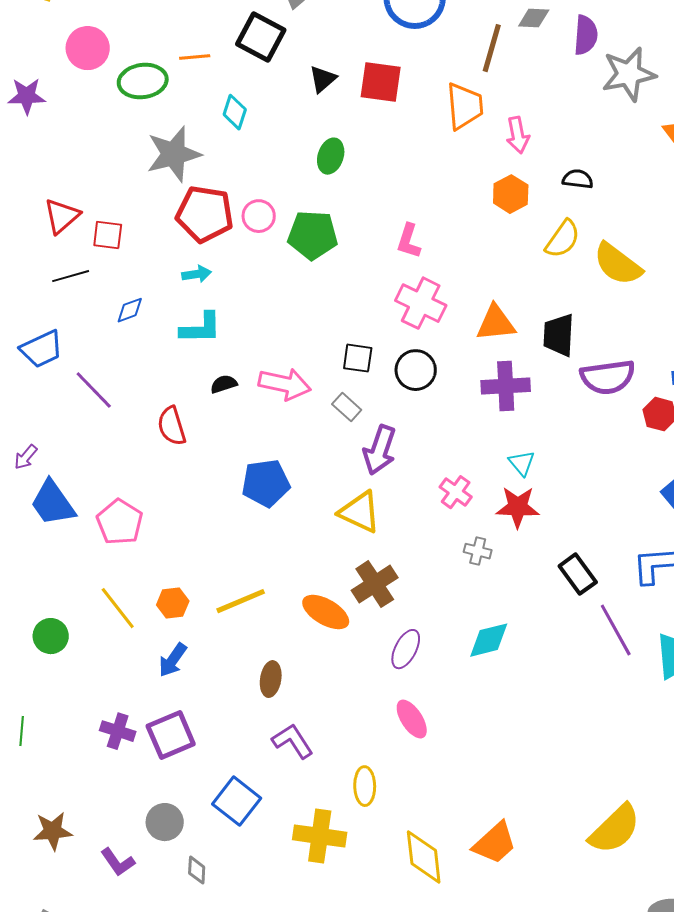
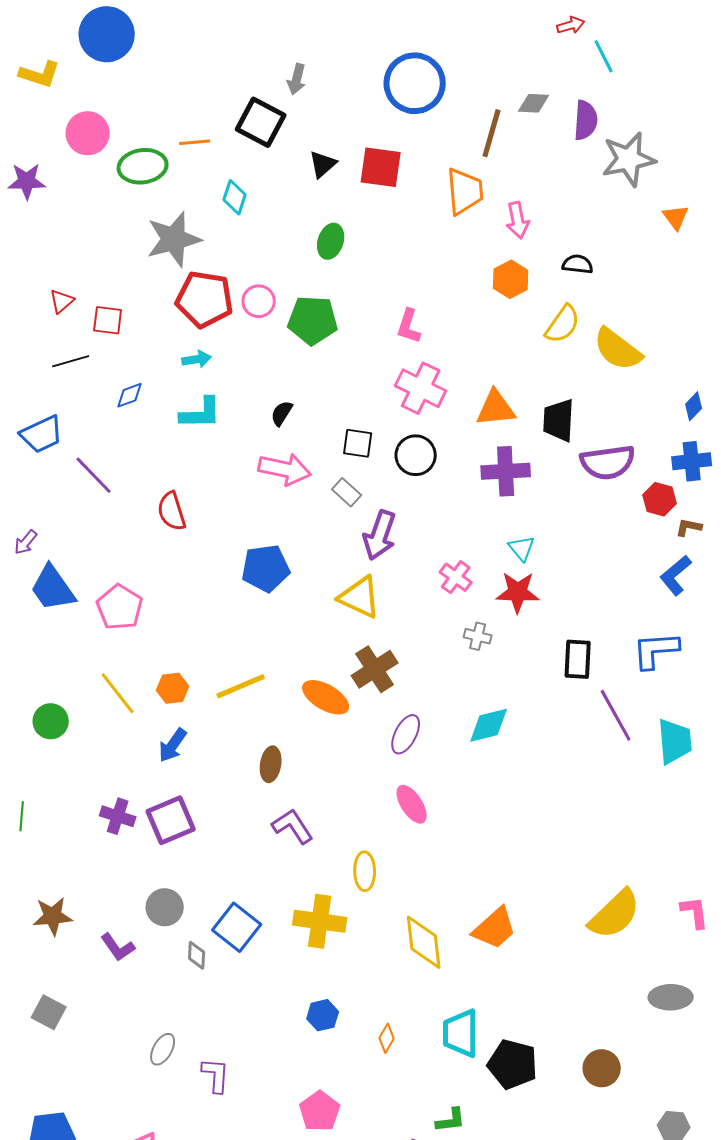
red triangle: (62, 216) -> (62, 301), size x0.7
black semicircle: (224, 384) -> (282, 413), moved, turned -40
black rectangle: (578, 574) -> (578, 659), turned 39
blue square: (237, 801) -> (237, 927), moved

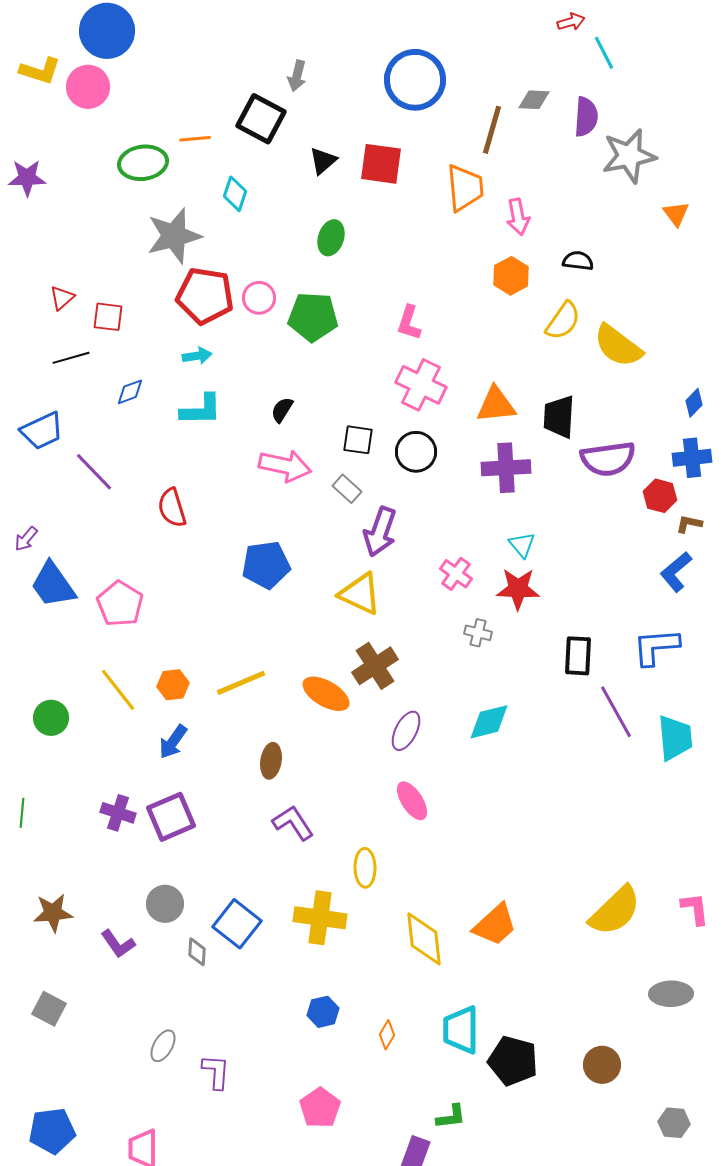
pink circle: (88, 133) -> (88, 87), moved

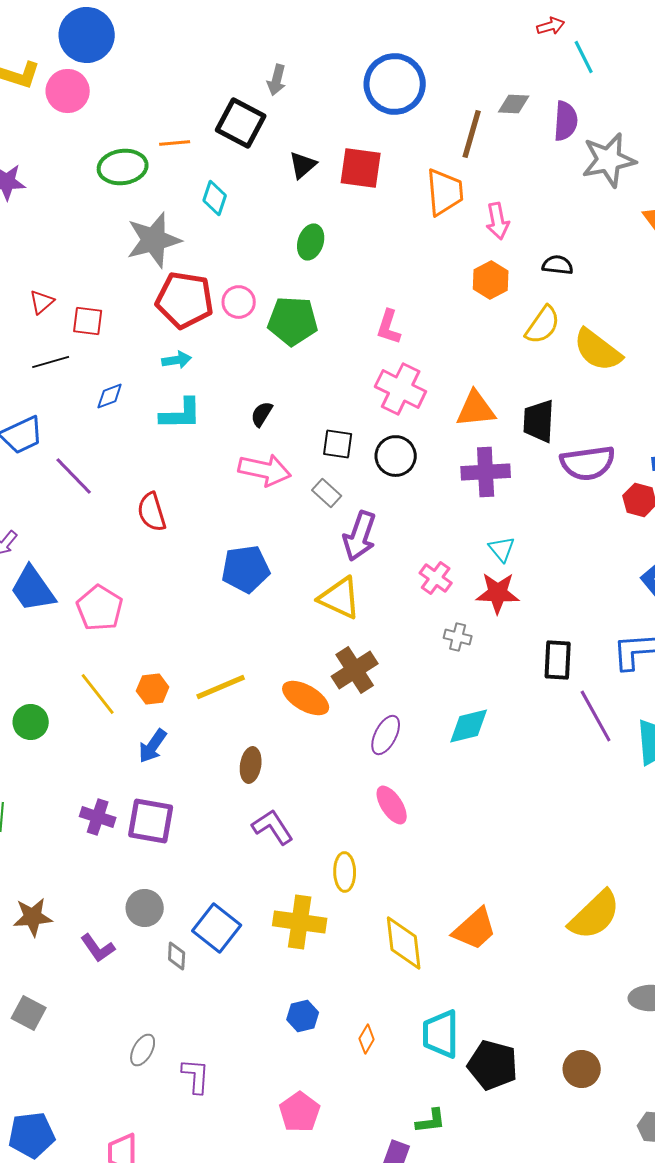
purple square: (171, 817) -> (151, 821), turned 33

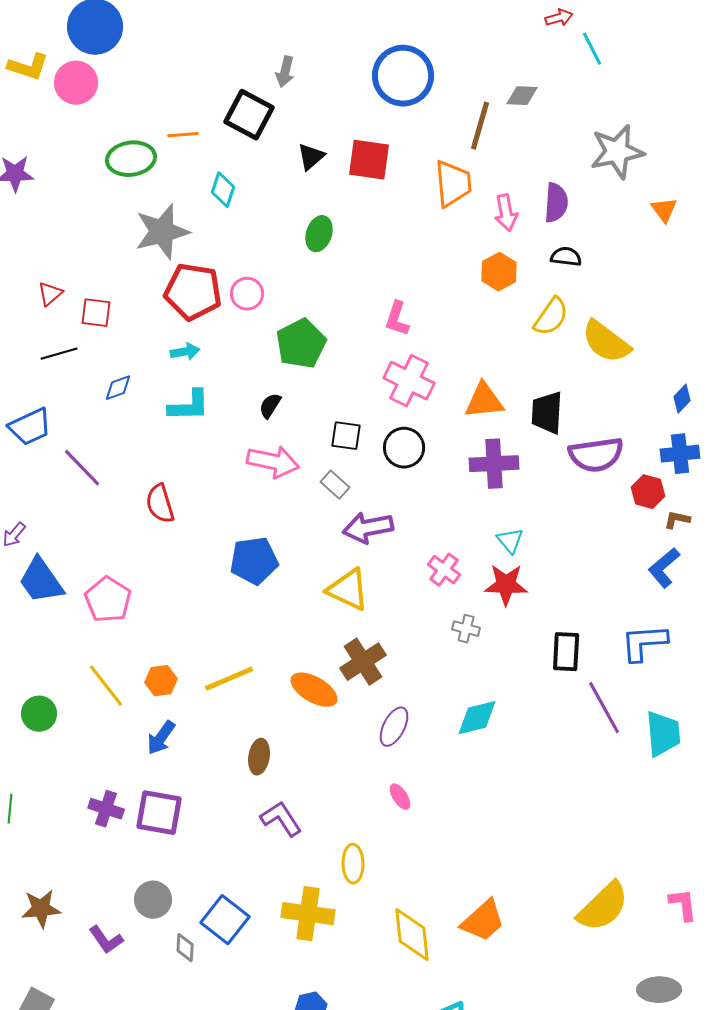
purple semicircle: (566, 121) -> (556, 203), moved
green pentagon: (293, 321) -> (301, 344), moved, turned -30
purple arrow: (360, 536) -> (368, 528), turned 60
pink ellipse: (392, 805) -> (400, 797), size x0.7

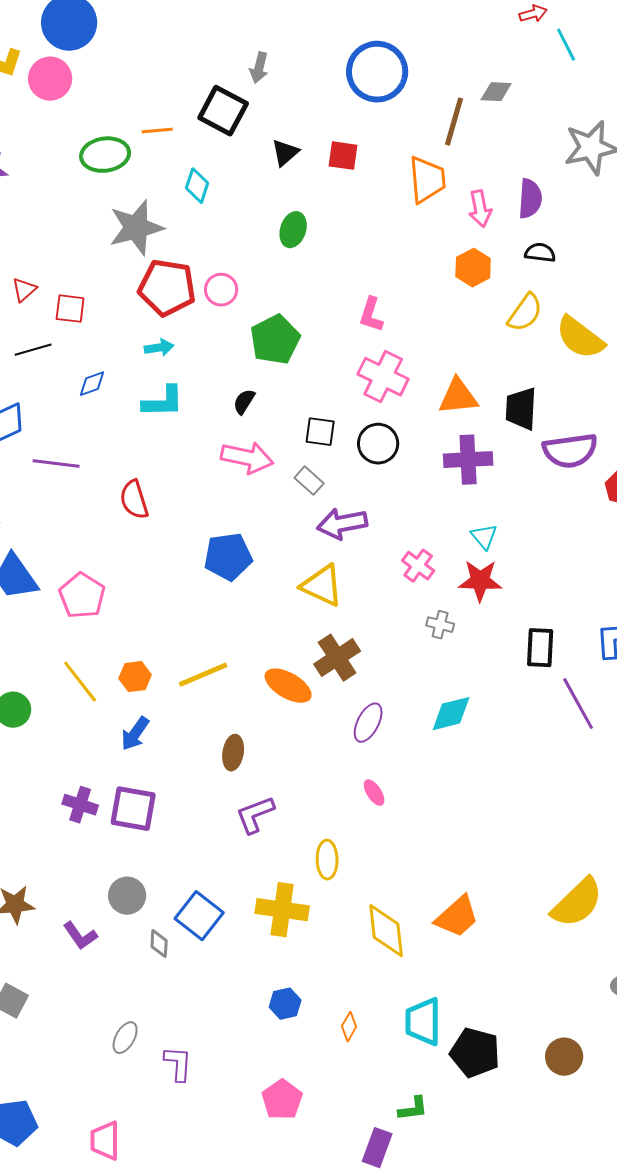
red square: (369, 160) -> (343, 156), size x0.7
purple line: (82, 468) -> (56, 464), turned -39
purple L-shape: (281, 819) -> (255, 815), turned -78

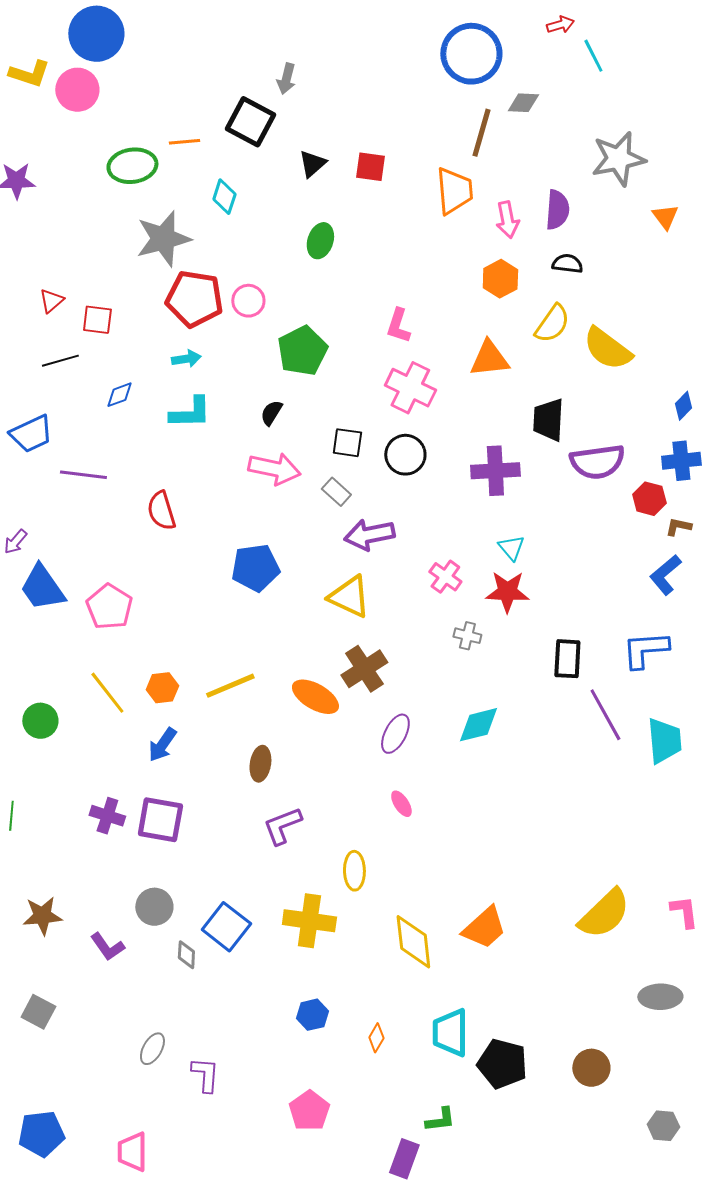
blue circle: (377, 72) -> (471, 54), moved
orange triangle: (458, 397) -> (489, 359), moved

